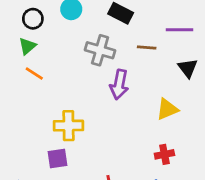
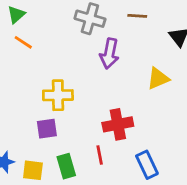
red cross: (164, 154) -> (118, 124), moved, size x1.5

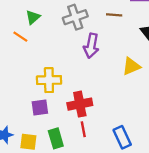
green triangle: (16, 15) -> (33, 17), moved
gray cross: (90, 19) -> (75, 17), turned -35
red cross: (118, 124) -> (80, 104), moved

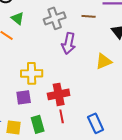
green triangle: (33, 17) -> (18, 18), turned -40

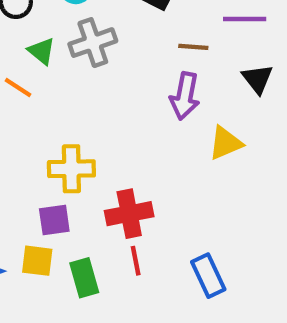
gray cross: (55, 18) -> (93, 43), moved
purple arrow: (69, 43) -> (185, 96), moved
yellow square: (14, 127) -> (37, 261), moved

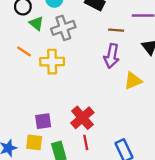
green triangle: (42, 51) -> (36, 23), moved
yellow cross: (71, 169) -> (52, 62), moved
red cross: (129, 214) -> (82, 118), turned -30

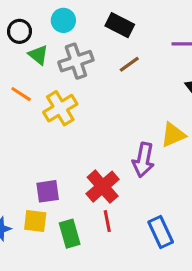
brown line: (116, 30) -> (129, 64), moved, turned -40
purple arrow: (112, 56) -> (143, 160), moved
yellow cross: (52, 62) -> (60, 108), turned -30

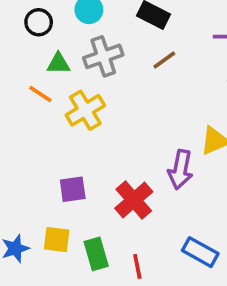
green triangle: (38, 55) -> (58, 64), moved, turned -40
purple square: (48, 191) -> (73, 189), moved
red line: (107, 221) -> (137, 266), moved
blue rectangle: (161, 232) -> (200, 252), turned -36

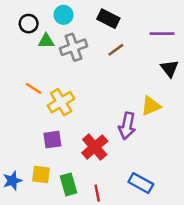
green triangle: (58, 64) -> (46, 41), moved
orange line: (40, 94) -> (34, 88), moved
yellow cross: (85, 110) -> (61, 102), moved

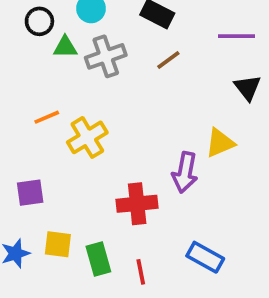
orange line: (34, 88) -> (47, 117), turned -56
purple square: (52, 140) -> (30, 193), moved
red cross: (95, 147) -> (137, 204), turned 35

